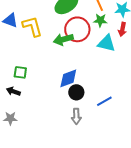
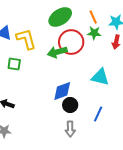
cyan triangle: (106, 43) -> (100, 77), moved
green square: (20, 72) -> (14, 64), moved
blue line: (104, 101) -> (98, 114), turned -35

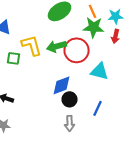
green star: (94, 33) -> (94, 27), size x1.5
yellow L-shape: (26, 39) -> (32, 45), moved
red circle: (71, 42) -> (77, 50), moved

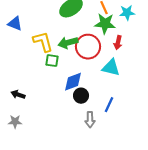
red arrow: (116, 36) -> (118, 43), moved
green square: (14, 58) -> (52, 61), moved
gray arrow: (70, 123) -> (90, 120), moved

